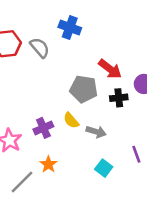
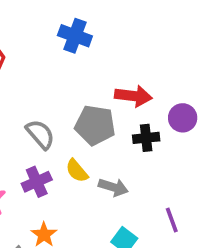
gray semicircle: (40, 48) -> (40, 134), moved
red arrow: (110, 69) -> (133, 96), turned -30

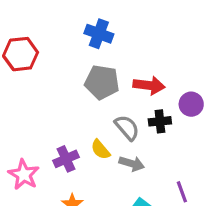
gray pentagon: (95, 125) -> (102, 82), moved
gray semicircle: (40, 134) -> (127, 128), moved

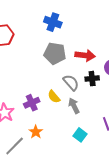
gray arrow: (132, 164) -> (74, 106), turned -133

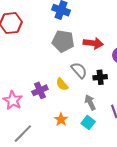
black cross: (92, 79) -> (100, 77), moved
gray arrow: (74, 106) -> (90, 102), moved
orange star: (36, 132) -> (61, 119), moved

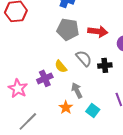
yellow semicircle: (62, 84) -> (61, 66), moved
gray arrow: (90, 102) -> (77, 90), moved

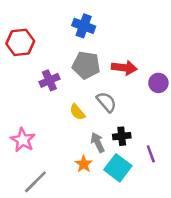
black cross: (105, 65) -> (122, 136), moved
purple cross: (45, 78) -> (49, 80), moved
cyan square: (93, 110) -> (118, 168), size x1.5

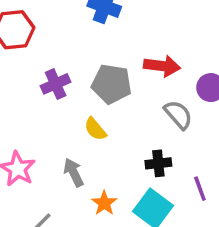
gray pentagon: (86, 65) -> (111, 84), moved
gray semicircle: (106, 102) -> (178, 115), moved
gray arrow: (98, 142) -> (74, 172), moved

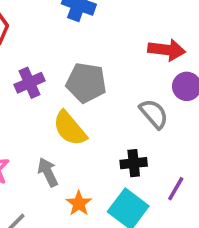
red arrow: (162, 66) -> (167, 50), moved
yellow semicircle: (95, 129) -> (70, 128), size x1.5
purple line: (200, 189) -> (176, 189), turned 50

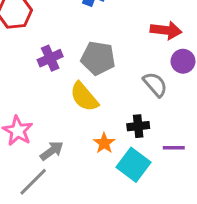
gray arrow: (48, 172) -> (52, 151), moved, turned 80
purple line: (176, 189) -> (174, 148), turned 60
orange star: (79, 203) -> (104, 143), moved

